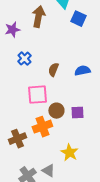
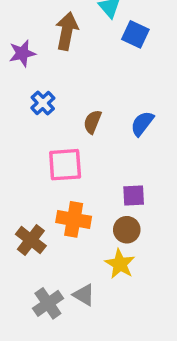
blue semicircle: (82, 71) -> (142, 124), turned -42
brown circle: (56, 111) -> (127, 230), moved
orange cross: (42, 127) -> (74, 219), turned 30
brown cross: (17, 139) -> (31, 240), turned -30

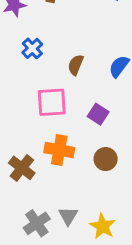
purple square: (134, 195) -> (98, 114), moved, turned 36
yellow star: (120, 264) -> (103, 226), moved
gray triangle: (84, 295) -> (68, 216), turned 30

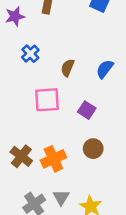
orange cross: (59, 150) -> (53, 159), moved, turned -35

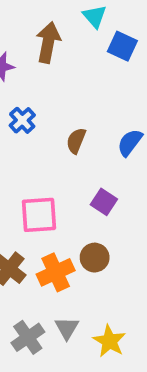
pink square: (47, 100) -> (39, 215), moved
brown circle: (93, 149) -> (95, 258), moved

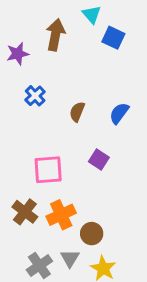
brown circle: (95, 258) -> (92, 234), moved

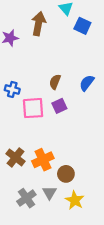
blue cross: (35, 96) -> (12, 89), moved, turned -32
purple square: (99, 160) -> (59, 106), moved, turned 32
pink square: (48, 170) -> (33, 108), moved

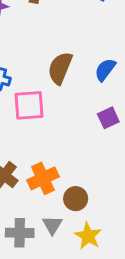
brown semicircle: (55, 82) -> (60, 68), size x1.5
purple square: (59, 106) -> (108, 118), moved
gray cross: (26, 198) -> (20, 233), turned 36

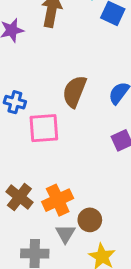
gray triangle: (52, 225) -> (65, 234), moved

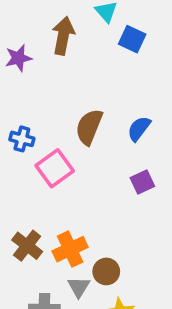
pink square: (44, 128) -> (55, 168), turned -32

